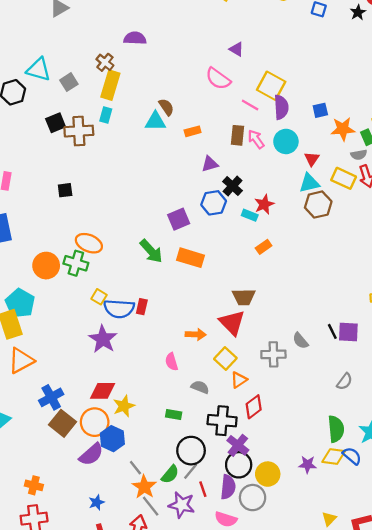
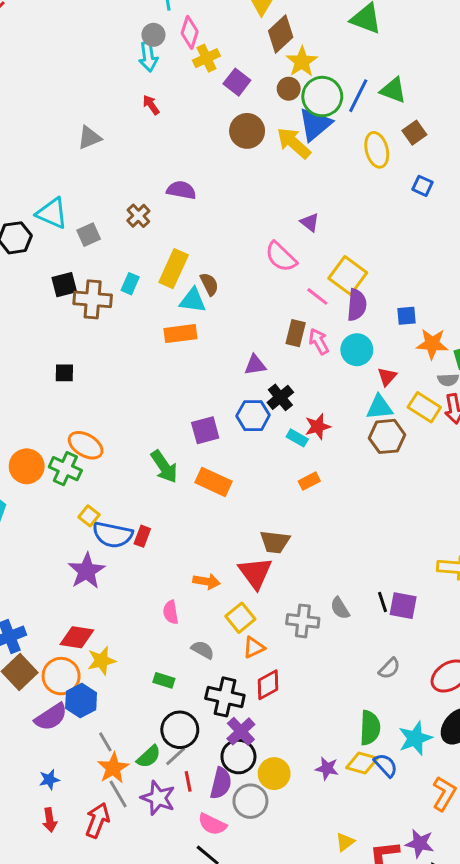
yellow rectangle: (110, 85) -> (174, 269), moved
orange rectangle: (193, 131) -> (180, 334), moved, size x1.5

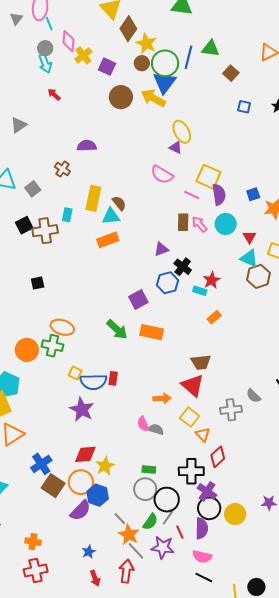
yellow ellipse: (377, 150) -> (182, 132), moved
cyan triangle: (379, 407) -> (249, 258), turned 42
orange triangle: (254, 647) -> (203, 434), turned -35
gray semicircle: (203, 650) -> (156, 429), moved
gray circle: (250, 801) -> (145, 489), moved

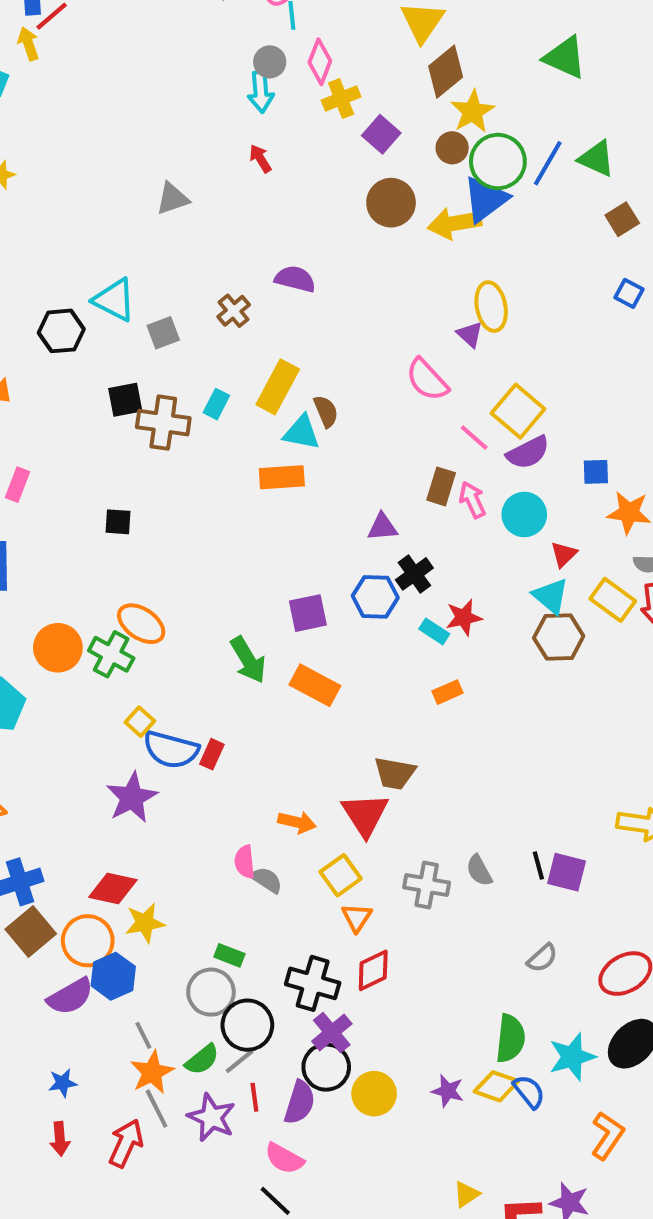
yellow arrow: (153, 98) -> (454, 223), turned -55
purple semicircle: (219, 195) -> (528, 452), turned 55

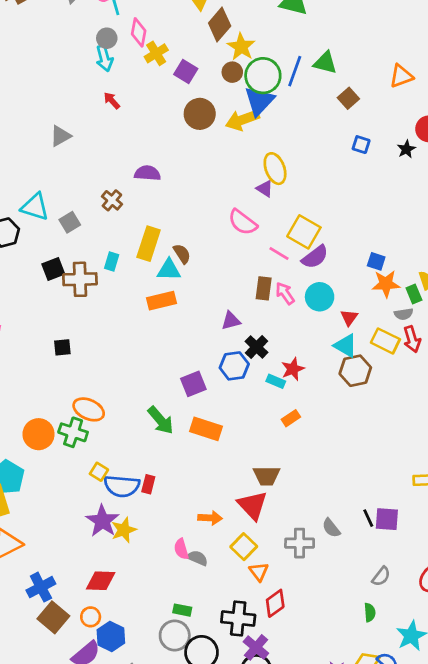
blue square: (596, 472) -> (376, 261), moved, turned 30
yellow star: (145, 923) -> (124, 530), moved
orange circle: (88, 941) -> (91, 617), size x0.6
green semicircle: (510, 1038) -> (370, 612), moved, size x0.6

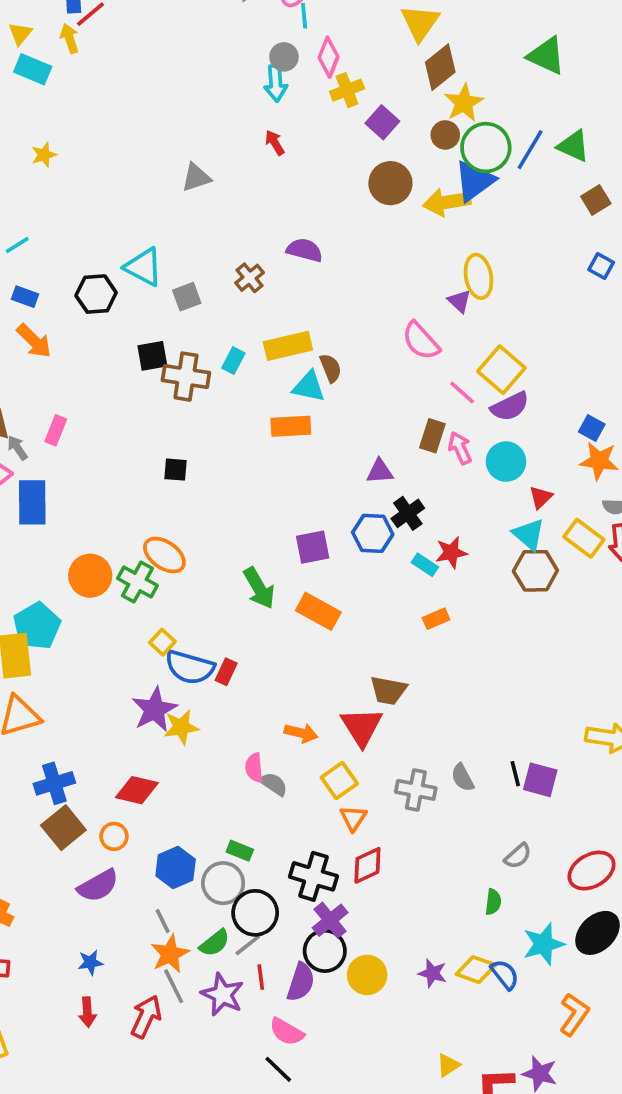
yellow rectangle: (149, 244) -> (288, 346), turned 48
black square: (62, 347) -> (175, 470), moved
blue hexagon: (111, 636) -> (176, 867), moved

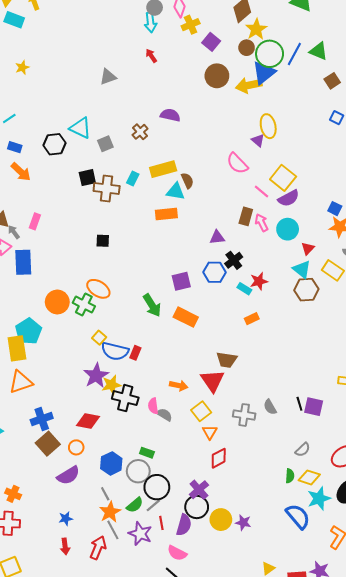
black cross: (313, 876) -> (125, 398), moved
yellow diamond: (476, 970) -> (309, 477), moved
purple star: (432, 973) -> (243, 523), moved
blue semicircle: (505, 975) -> (298, 516), size x1.5

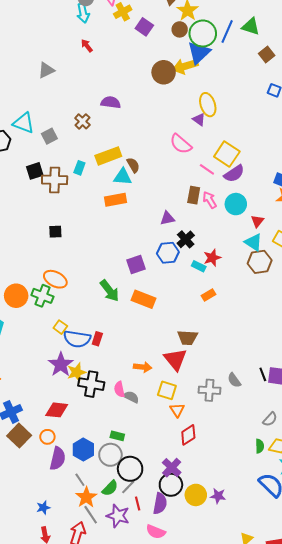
brown circle: (217, 76) -> (164, 72), moved
yellow square: (201, 411) -> (167, 390), turned -30
purple semicircle: (68, 475) -> (58, 459), moved, turned -40

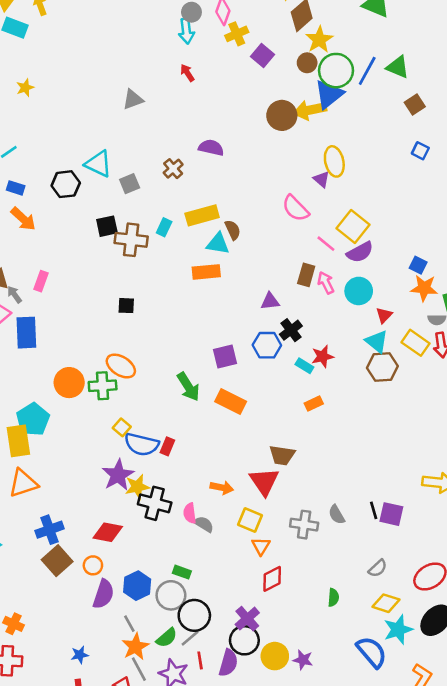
green cross: (42, 296) -> (103, 386), turned -30
green semicircle: (260, 446) -> (333, 597), moved

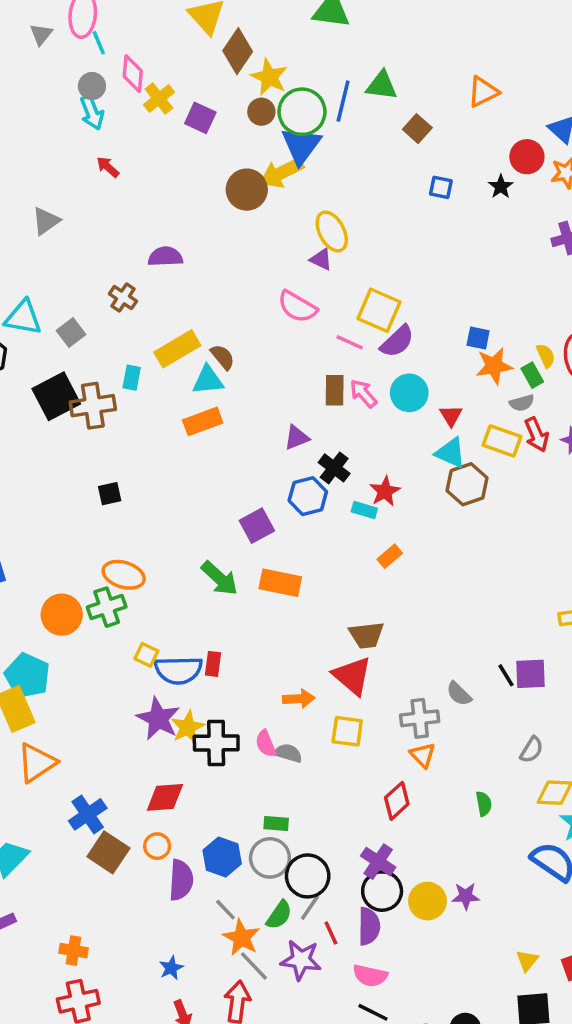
black square: (107, 226) -> (56, 396), size x1.5
orange triangle: (261, 546) -> (423, 755), moved

